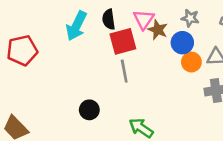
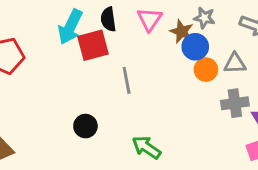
brown star: (158, 30) -> (182, 31), moved
red square: (123, 41) -> (93, 45), moved

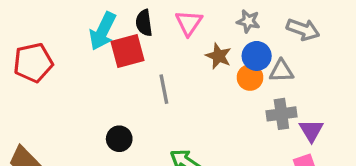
brown star: (182, 31) -> (219, 56), moved
blue circle: (195, 47) -> (257, 56), moved

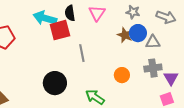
cyan arrow: (103, 31) -> (45, 18), turned 80
brown star: (219, 56) -> (125, 35), moved
orange circle: (250, 77) -> (122, 75), moved
black circle: (119, 139) -> (55, 83), size x1.5

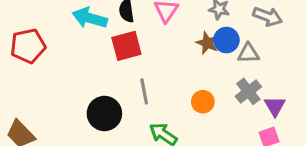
red square: (60, 30) -> (126, 46), moved
gray line: (82, 53) -> (144, 91), moved
gray cross: (153, 68) -> (248, 91), turned -30

